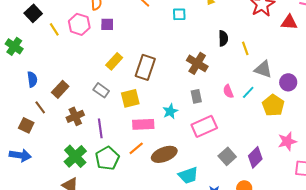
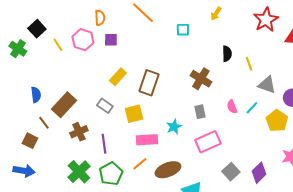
green cross: (14, 46) -> (18, 49), moved
brown rectangle: (60, 89) -> (64, 105), size x1.4

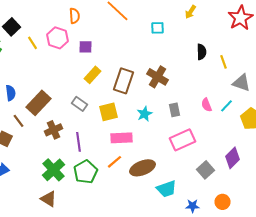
purple square: (111, 40) -> (86, 47), moved
brown cross: (201, 79) -> (158, 77), moved
cyan star: (174, 127) -> (144, 114), moved
purple diamond: (259, 173) -> (232, 158), moved

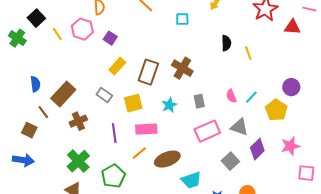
purple square: (86, 47) -> (110, 38), turned 32
gray triangle: (242, 83) -> (239, 127), moved
purple line: (78, 142) -> (114, 133), moved
green pentagon: (86, 172) -> (113, 176), moved

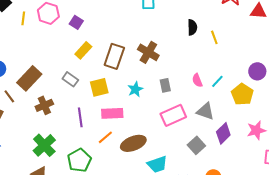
yellow line: (57, 34) -> (23, 18), turned 40

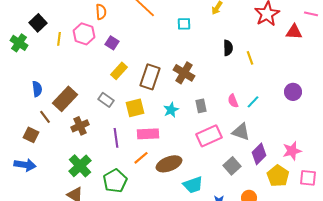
yellow pentagon: (242, 94) -> (278, 176), moved

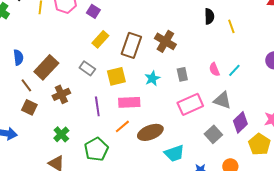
brown square: (31, 135) -> (29, 107), moved
green cross: (80, 166) -> (61, 134), size x0.7

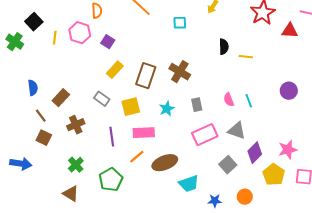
yellow line: (231, 26) -> (246, 57), turned -64
brown rectangle: (46, 67) -> (61, 98), size x0.7
cyan line: (234, 70) -> (249, 101), turned -64

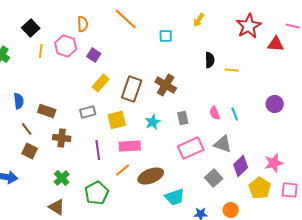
black square: (34, 22) -> (31, 28), moved
brown rectangle: (61, 98) -> (47, 111), turned 66
gray rectangle: (102, 99) -> (88, 112), turned -49
brown cross: (76, 125) -> (62, 138), turned 30

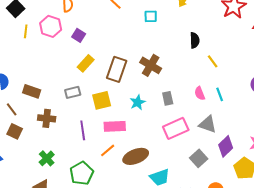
yellow line: (232, 70) -> (213, 61), moved, turned 48

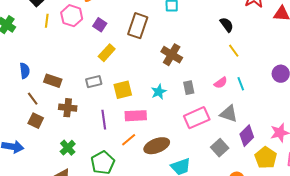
black semicircle: (195, 40) -> (227, 25), moved, turned -35
brown rectangle: (117, 69) -> (138, 26), moved
pink semicircle: (200, 93) -> (221, 83), turned -104

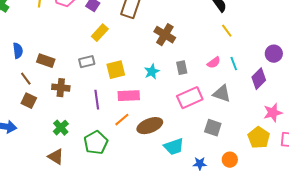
purple diamond: (247, 136) -> (259, 79), moved
gray square: (220, 148) -> (213, 128), turned -30

